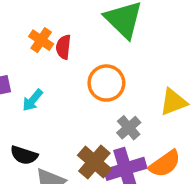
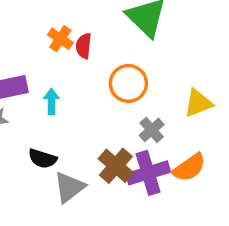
cyan arrow: (33, 100) -> (51, 101), turned 140

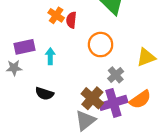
gray triangle: (69, 187) -> (85, 120), moved

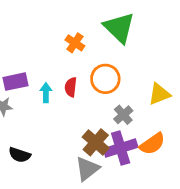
orange cross: (56, 15) -> (75, 43), moved
red semicircle: (71, 20) -> (71, 87), moved
black semicircle: (44, 94) -> (20, 155), moved

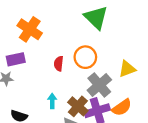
orange cross: (75, 43) -> (30, 29), moved, size x1.6
cyan arrow: (46, 93) -> (52, 101), moved
gray cross: (123, 115) -> (99, 85), size x1.6

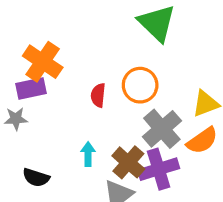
orange cross: (30, 29) -> (43, 62), moved
orange semicircle: (122, 107) -> (202, 141), moved

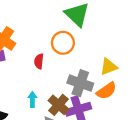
orange circle: (140, 85) -> (63, 43), moved
gray cross: (162, 129) -> (80, 83), turned -30

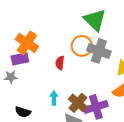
gray cross: (80, 83) -> (99, 51), moved

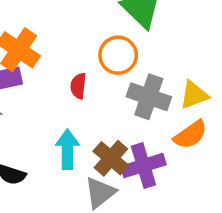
gray cross: (99, 51) -> (149, 97), moved
cyan arrow: (54, 98) -> (67, 149), size x1.5

